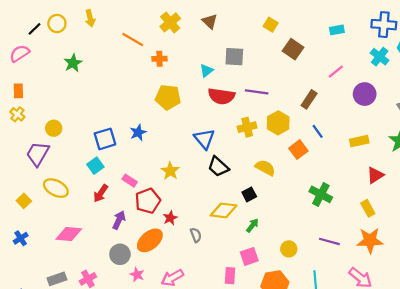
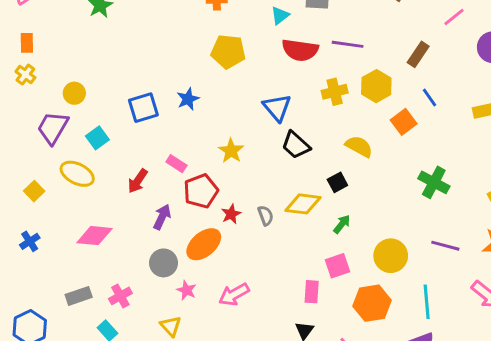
cyan square: (95, 166) -> (97, 138), moved
gray semicircle: (196, 235) -> (266, 215), moved
yellow circle: (289, 249) -> (391, 256), size x1.5

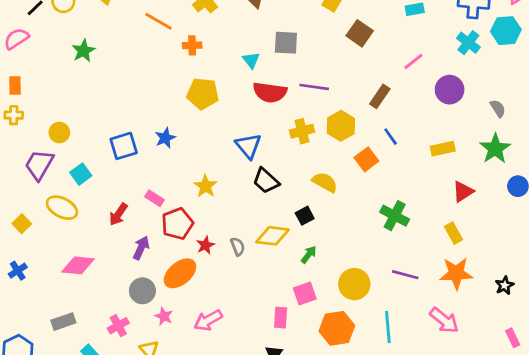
cyan triangle: (280, 16) -> (251, 60), turned -30
yellow cross: (25, 75) -> (14, 115), turned -36
pink cross: (120, 296) -> (118, 326), moved

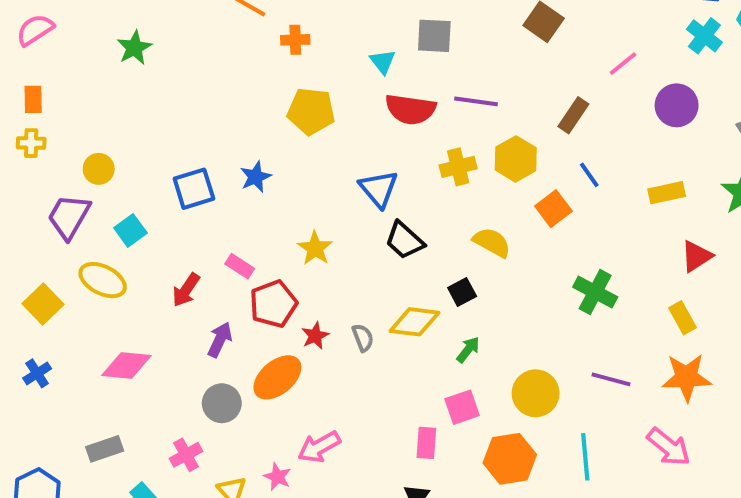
yellow square: (22, 224) -> (43, 304), size x1.4
pink star: (164, 316) -> (277, 477), moved

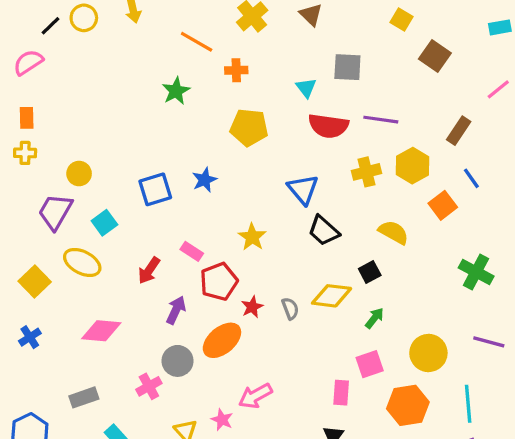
green star: (134, 48) -> (176, 91), moved
pink cross: (186, 455) -> (149, 386), moved

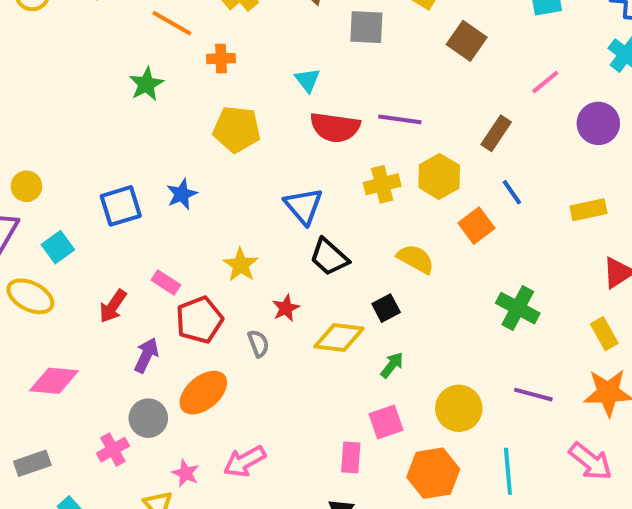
gray square: (347, 67) -> (366, 27), moved
red star: (252, 307) -> (286, 308), moved
gray semicircle: (290, 309) -> (258, 343), moved
pink star: (222, 420) -> (186, 473), moved

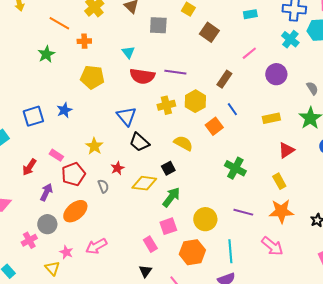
green arrow: (392, 365) -> (171, 197), size x1.5
pink rectangle: (351, 457) -> (150, 244), turned -35

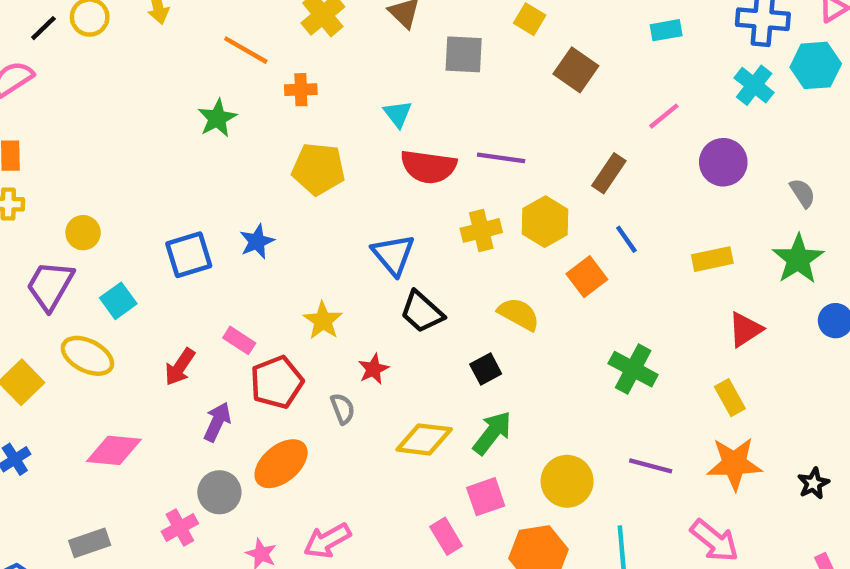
yellow diamond: (144, 183) -> (424, 439), moved

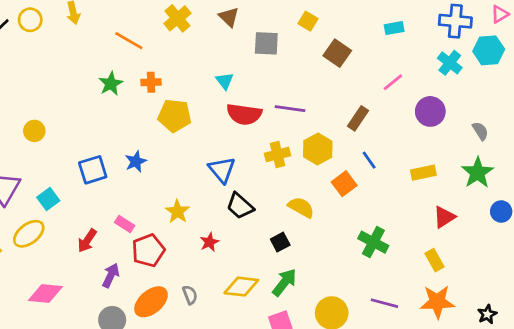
orange cross: (301, 90) -> (151, 82), moved
yellow circle: (83, 233) -> (34, 131), moved
yellow ellipse: (87, 356) -> (29, 234), turned -64
gray semicircle: (343, 409) -> (190, 295), moved

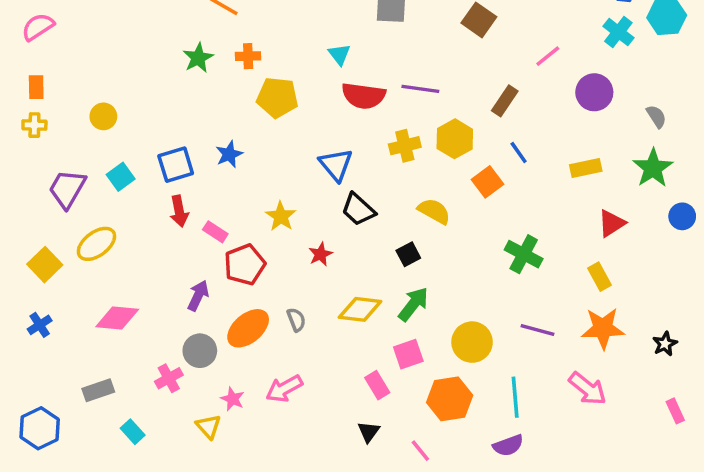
cyan square: (48, 199) -> (121, 177), moved
red arrow: (87, 241) -> (179, 211), moved, turned -45

